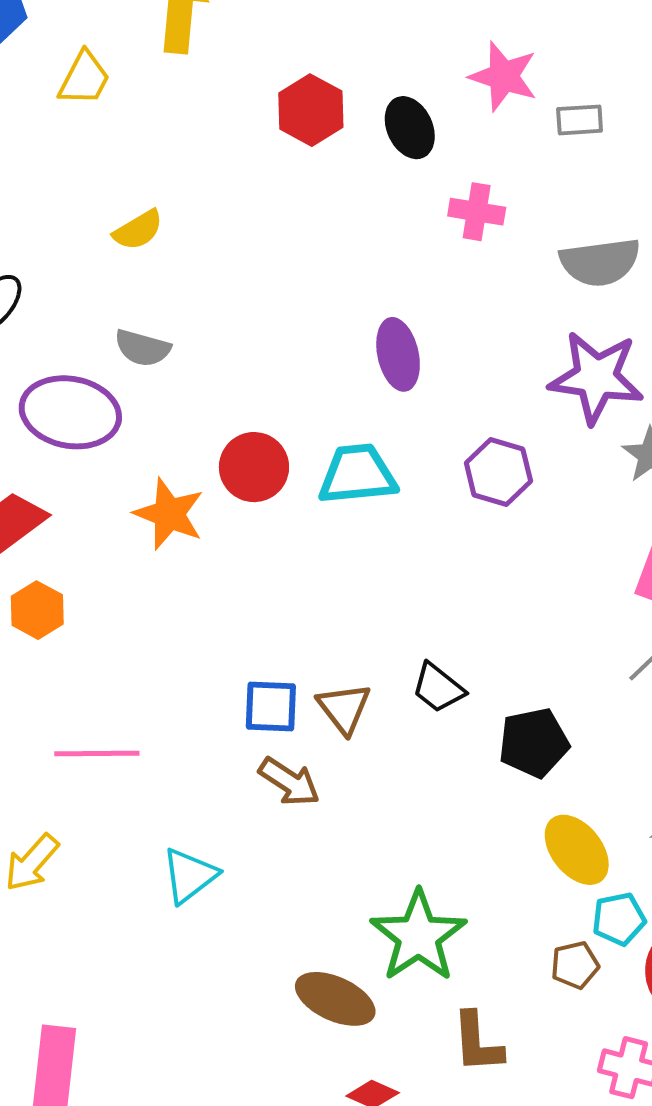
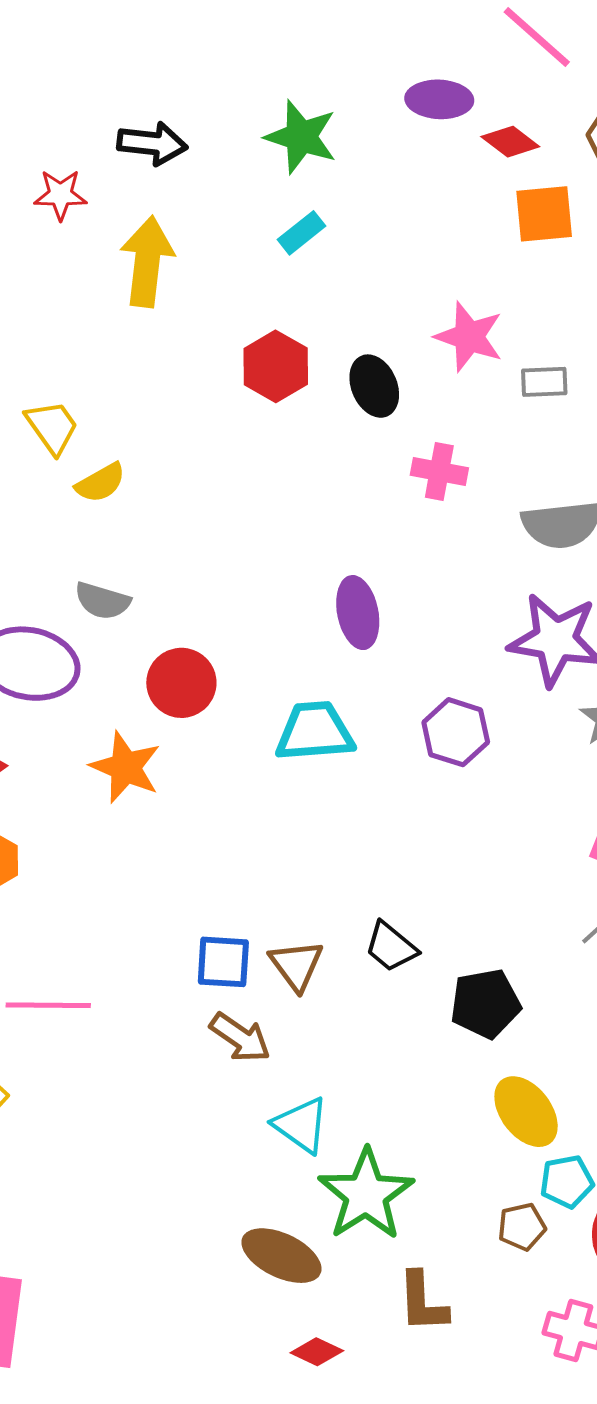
yellow trapezoid: (84, 78) -> (52, 427), moved, turned -64
red circle: (254, 467) -> (181, 683), moved
cyan triangle: (189, 875) -> (301, 1125), moved, turned -48

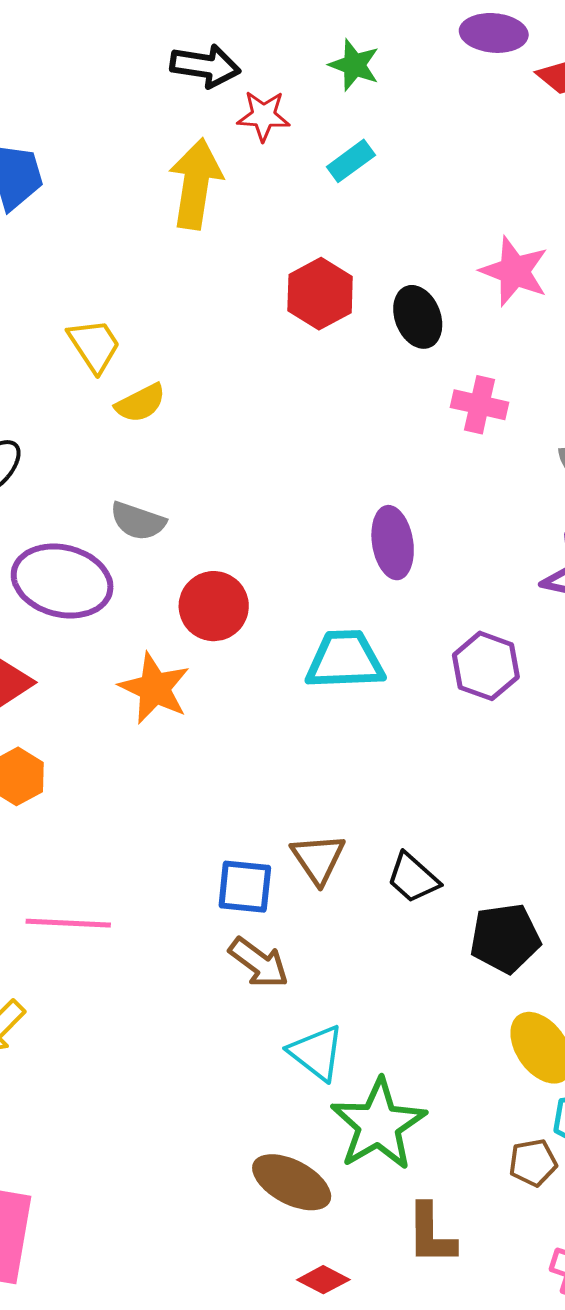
green star: (301, 137) -> (354, 65), size x0.7
red star: (60, 195) -> (264, 116), moved
brown triangle: (296, 965) -> (318, 859), moved

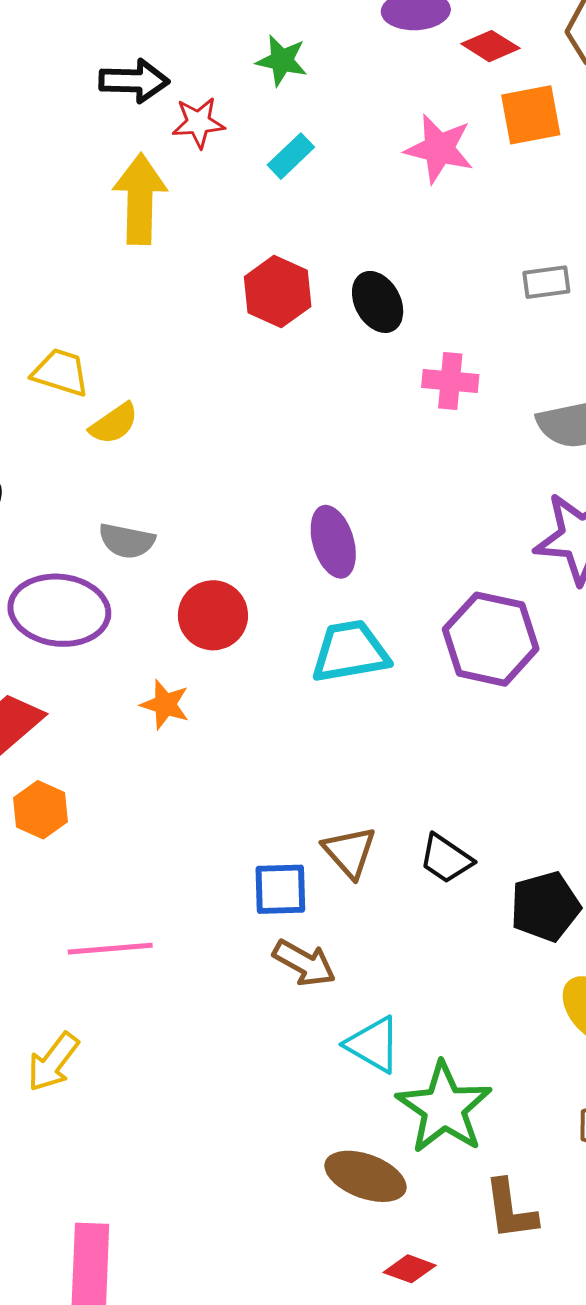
pink star: (514, 271) -> (439, 149), moved
yellow trapezoid: (94, 345) -> (61, 372), turned -32
purple ellipse: (393, 543) -> (333, 542), moved
purple hexagon: (486, 666) -> (491, 639), size x1.4
orange star: (155, 688) -> (165, 704), size x0.7

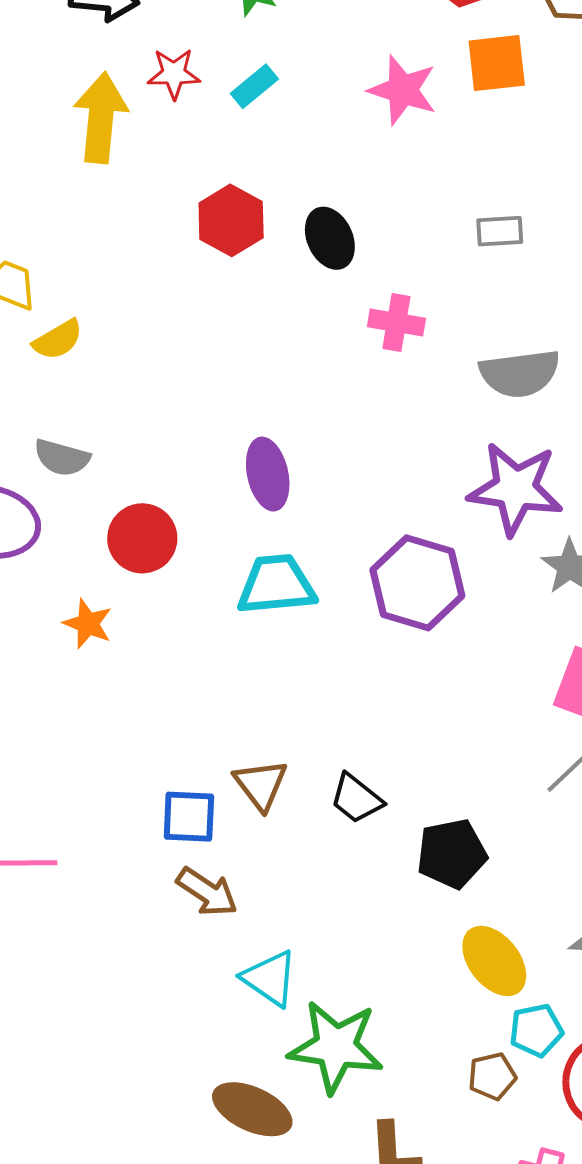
red star: (198, 123) -> (174, 74), moved
green star: (444, 1108) -> (336, 1047), turned -30

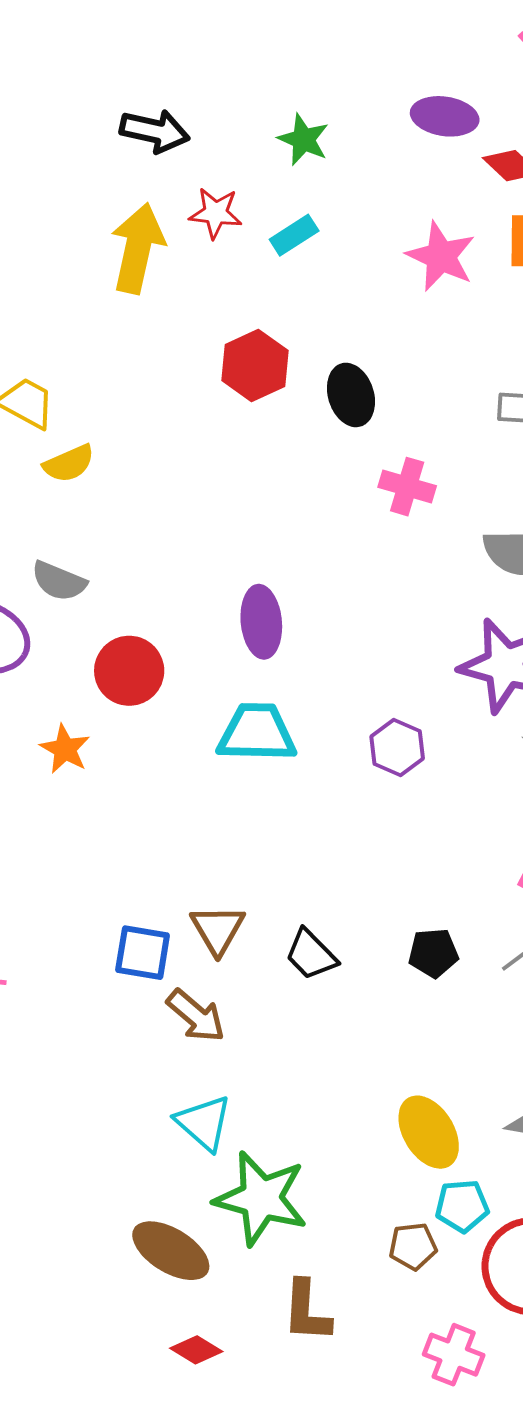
purple hexagon: (417, 583) -> (397, 748), size x0.6
black pentagon: (452, 854) -> (433, 953), moved, size x0.7
brown arrow: (207, 892) -> (196, 1016), moved

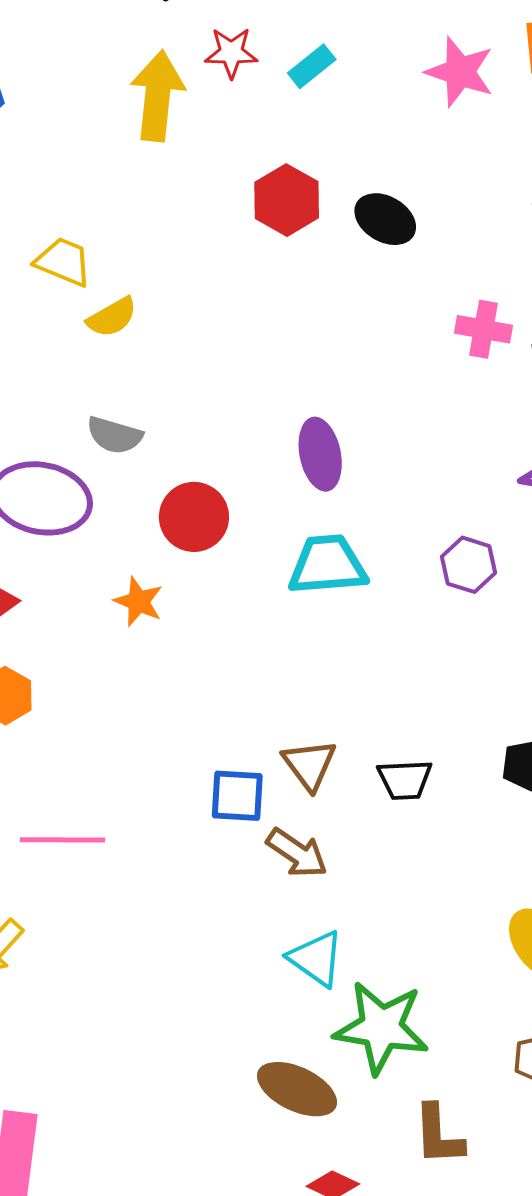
black ellipse: (351, 395) -> (385, 219), turned -36
pink cross: (407, 487) -> (484, 329), moved
black trapezoid: (311, 955) -> (405, 780), turned -42

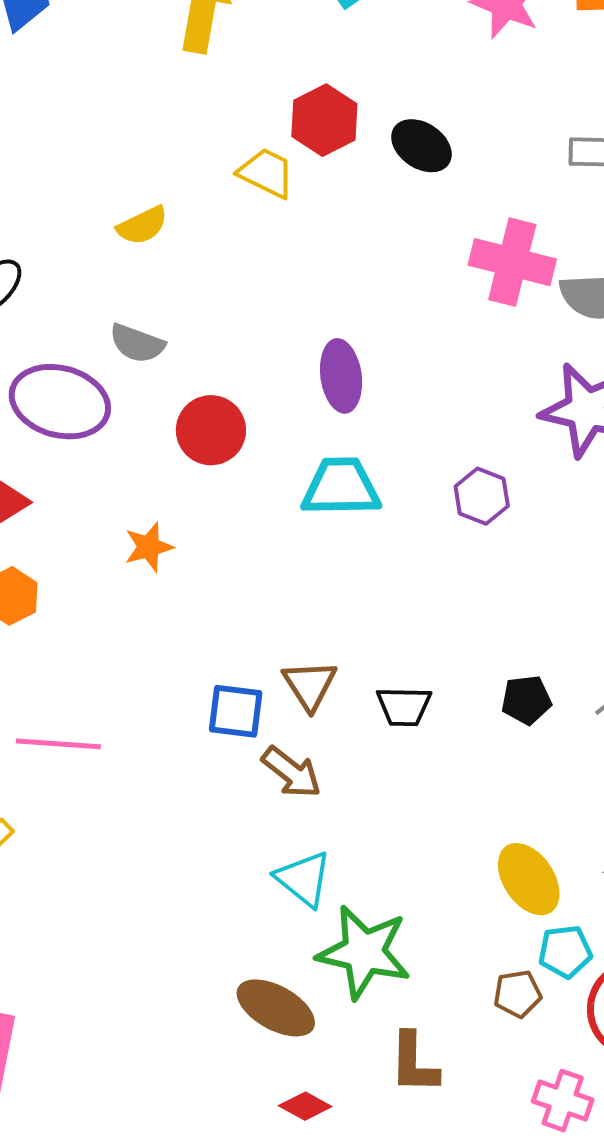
yellow trapezoid: (63, 262) -> (266, 173), moved
pink cross: (484, 329) -> (512, 262), size x1.5
orange star: (138, 602) -> (149, 547), moved, turned 30

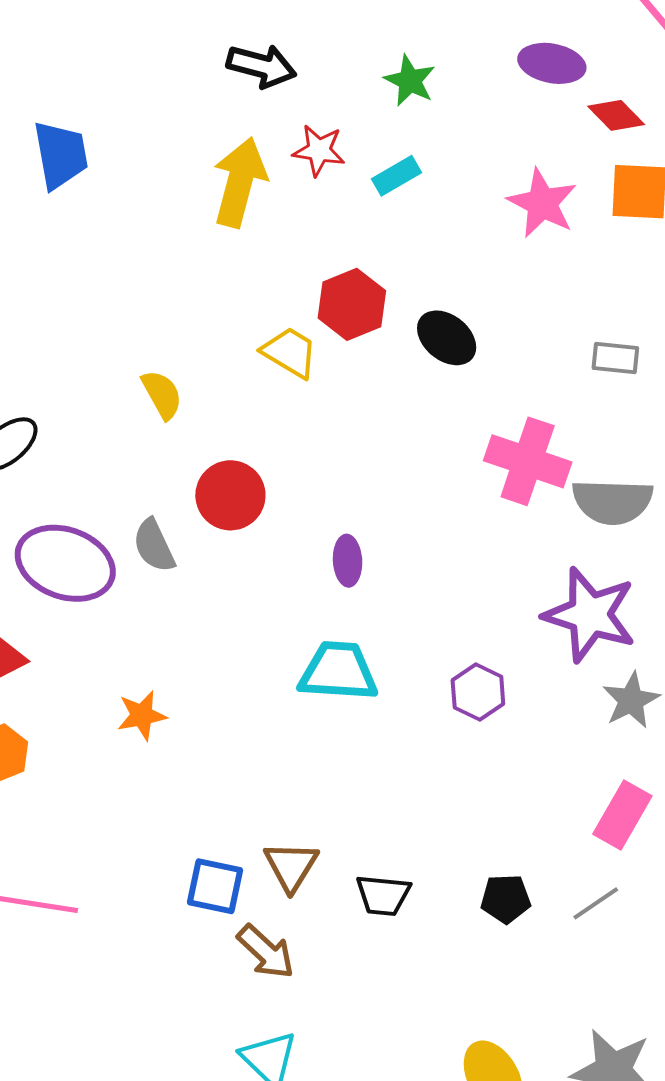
yellow semicircle: (142, 226) -> (162, 395), turned -98
gray semicircle: (137, 343) -> (154, 546), moved, turned 40
purple ellipse: (341, 376) -> (348, 561), size x0.7
red circle: (211, 430) -> (230, 495), moved

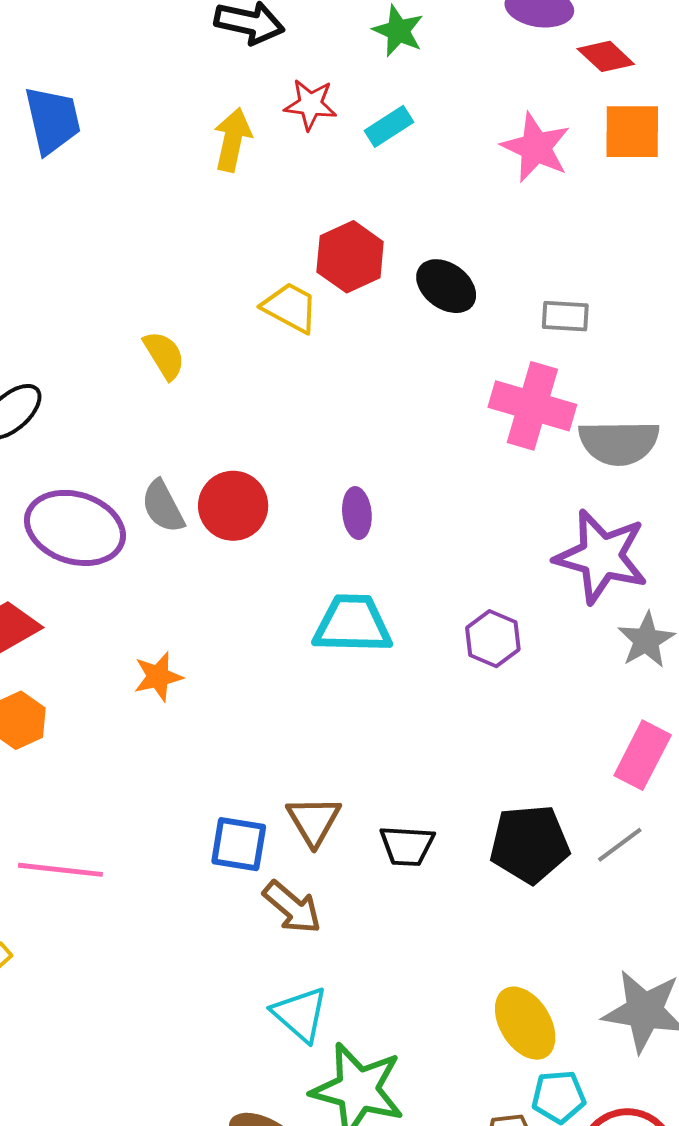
yellow arrow: (240, 182) -> (233, 140), size x0.7
gray rectangle: (615, 358) -> (565, 316), moved
red circle: (230, 495) -> (233, 506), moved
black pentagon: (506, 899) -> (530, 844), size x1.6

